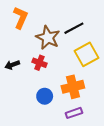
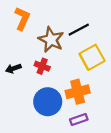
blue circle: (45, 96) -> (48, 102), size x1.6

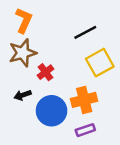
brown star: (51, 40) -> (23, 53), moved, turned 30
red cross: (42, 66) -> (45, 72), turned 32
black arrow: (13, 68) -> (23, 95), moved

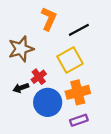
orange L-shape: (24, 20) -> (49, 19), moved
yellow square: (100, 63) -> (70, 60), moved
red cross: (45, 72) -> (39, 77), moved

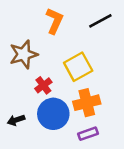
black line: (79, 30) -> (100, 21), moved
black arrow: (21, 88) -> (16, 120), moved

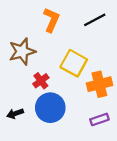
yellow square: (78, 67) -> (74, 63), turned -32
orange cross: (87, 103) -> (99, 84), moved
purple rectangle: (88, 134) -> (99, 119), moved

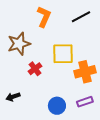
yellow square: (74, 63) -> (63, 54), turned -30
blue circle: (50, 108) -> (57, 106), moved, size x0.7

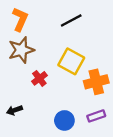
orange L-shape: (44, 17) -> (20, 19), moved
black line: (81, 17) -> (71, 20), moved
yellow square: (63, 54) -> (71, 61), turned 30

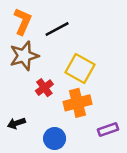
black line: (71, 20) -> (57, 29), moved
orange cross: (96, 82) -> (77, 103), moved
blue circle: (64, 120) -> (55, 139), moved

